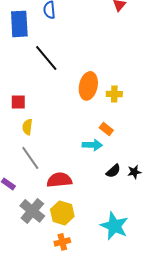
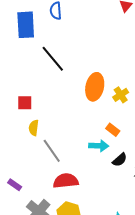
yellow cross: (114, 94) -> (121, 95), turned -35
gray line: (30, 158) -> (52, 151), moved
black semicircle: (113, 171) -> (120, 160), moved

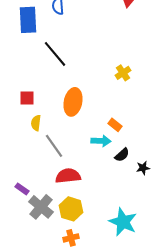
orange ellipse: (95, 87) -> (73, 102), moved
yellow cross: (121, 95) -> (123, 73), moved
purple rectangle: (15, 185) -> (22, 189), moved

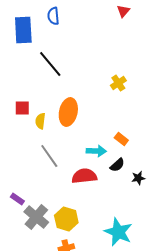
yellow semicircle: (36, 123) -> (40, 121), moved
orange rectangle: (115, 125) -> (121, 139), moved
red semicircle: (68, 176) -> (84, 176), moved

